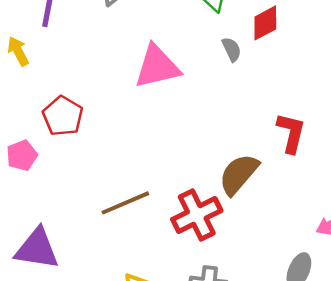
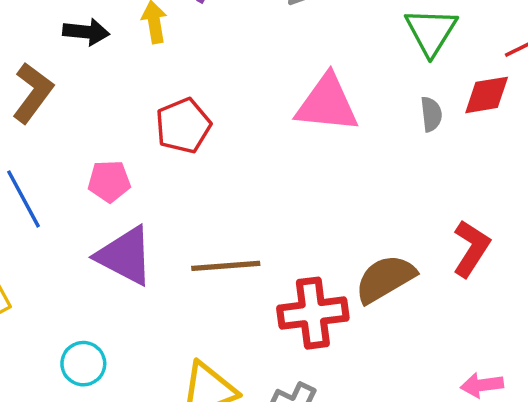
pink pentagon: (22, 155) -> (109, 181), moved
purple triangle: (37, 249) -> (125, 256), moved

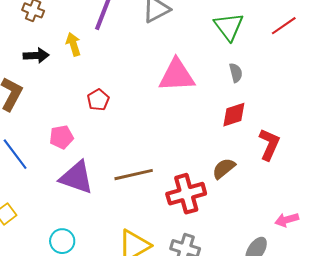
red diamond: (487, 95) -> (234, 115), moved
red pentagon: (183, 126) -> (98, 100), size x0.7
brown semicircle: (385, 279) -> (224, 168), size x0.7

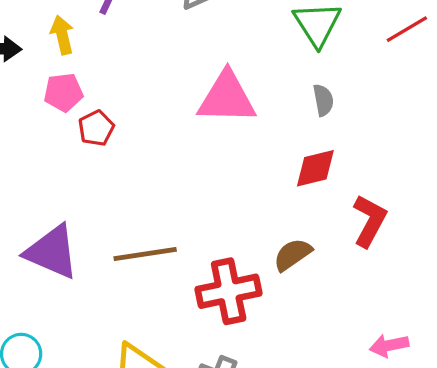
pink pentagon: (61, 137) -> (63, 92), moved

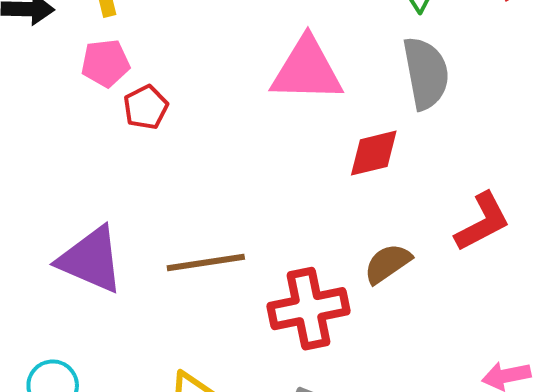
gray semicircle: (323, 100) -> (426, 73), size x1.8
red diamond: (315, 168) -> (374, 153), moved
red L-shape: (369, 221) -> (482, 222), turned 34

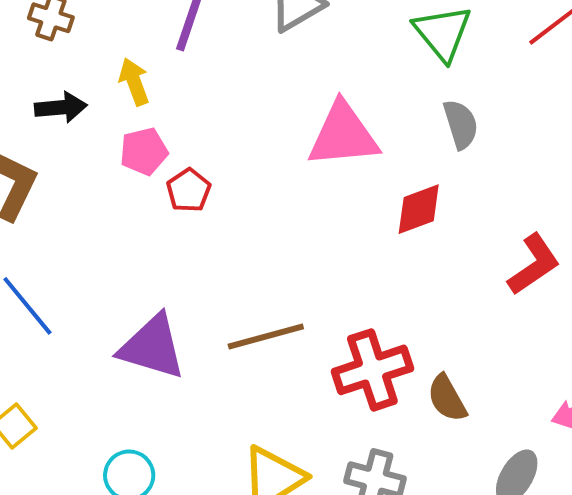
gray semicircle: (426, 73) -> (461, 124), size x0.7
brown semicircle: (388, 264) -> (447, 398), moved, turned -78

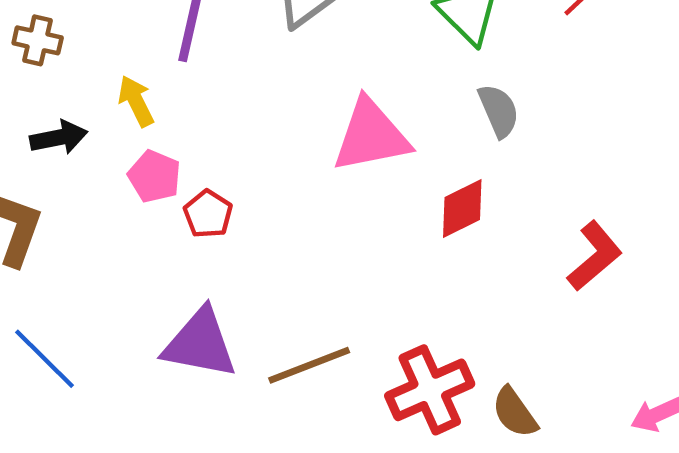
pink pentagon: (144, 151) -> (154, 176), turned -30
purple triangle: (152, 347) -> (200, 344), moved

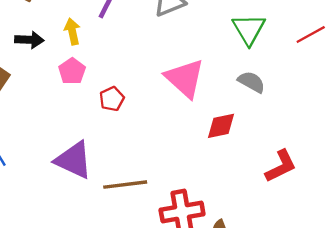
gray semicircle: (499, 111) -> (251, 82), turned -52
pink triangle: (371, 136) -> (185, 78), turned 39
red pentagon: (208, 214) -> (112, 99), moved

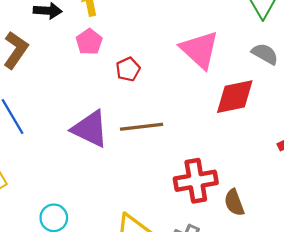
red diamond: (221, 126) -> (235, 97), size x1.4
brown line: (125, 185) -> (142, 127), moved

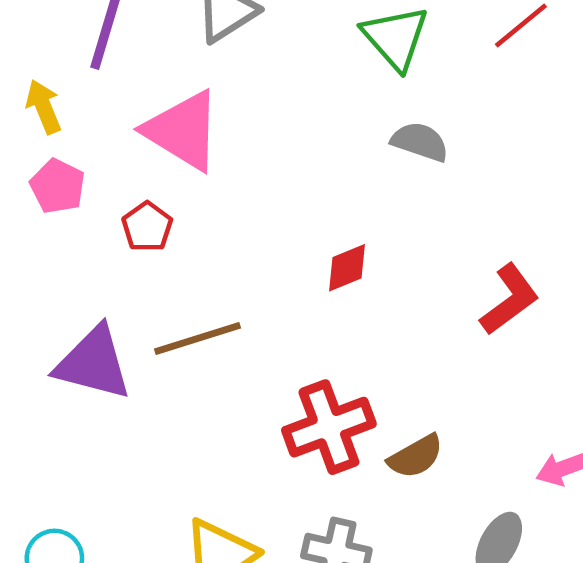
pink triangle: (200, 50) -> (183, 131), moved
red diamond: (235, 97) -> (347, 268), moved, size x0.6
brown semicircle: (234, 203) -> (416, 456), turned -88

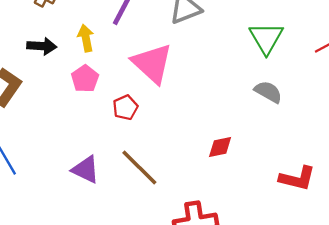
red L-shape: (510, 299) -> (297, 178), turned 39
brown line: (197, 339) -> (139, 168), turned 51
purple triangle: (93, 363) -> (86, 170), size x0.7

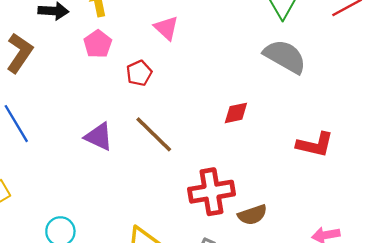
pink triangle: (152, 63) -> (166, 28), size x0.6
gray semicircle: (268, 92) -> (285, 56), size x1.5

